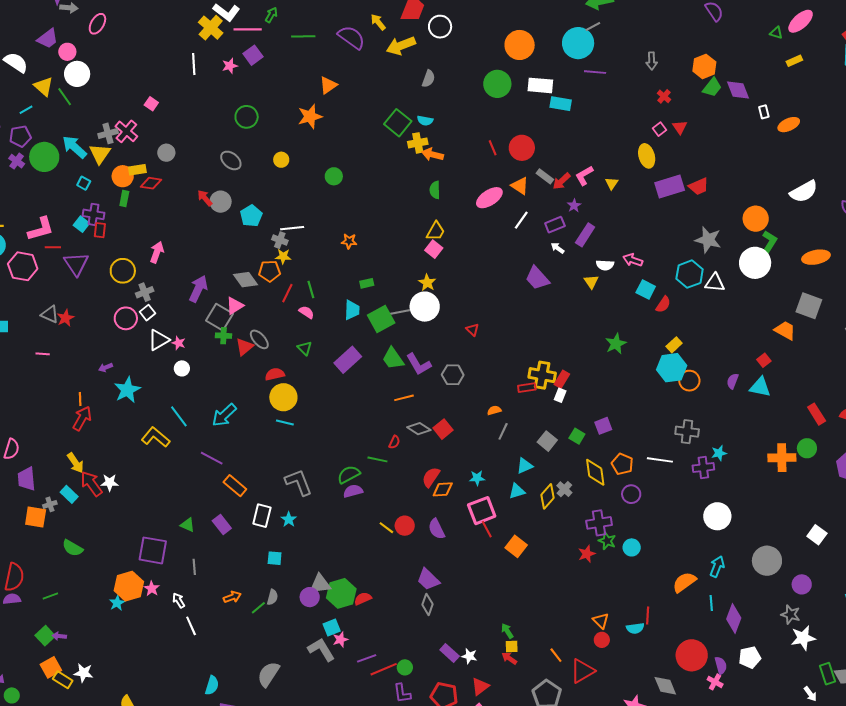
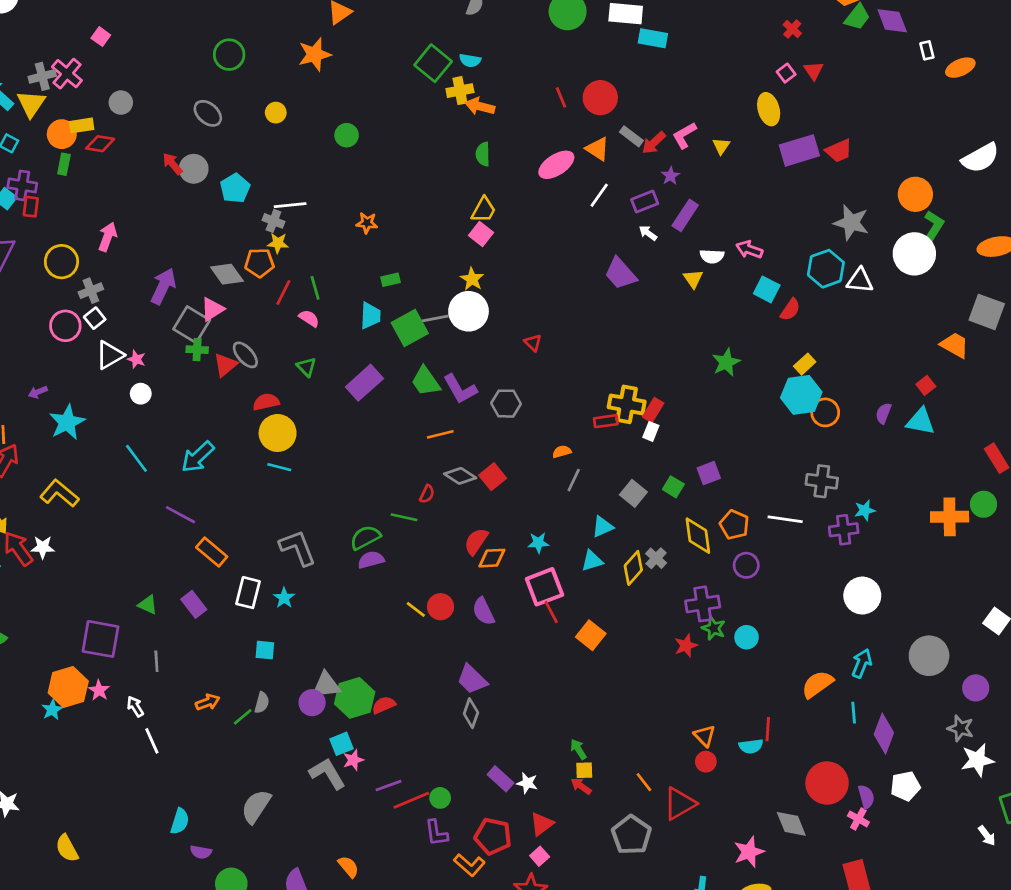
yellow L-shape: (156, 437) -> (59, 493), moved

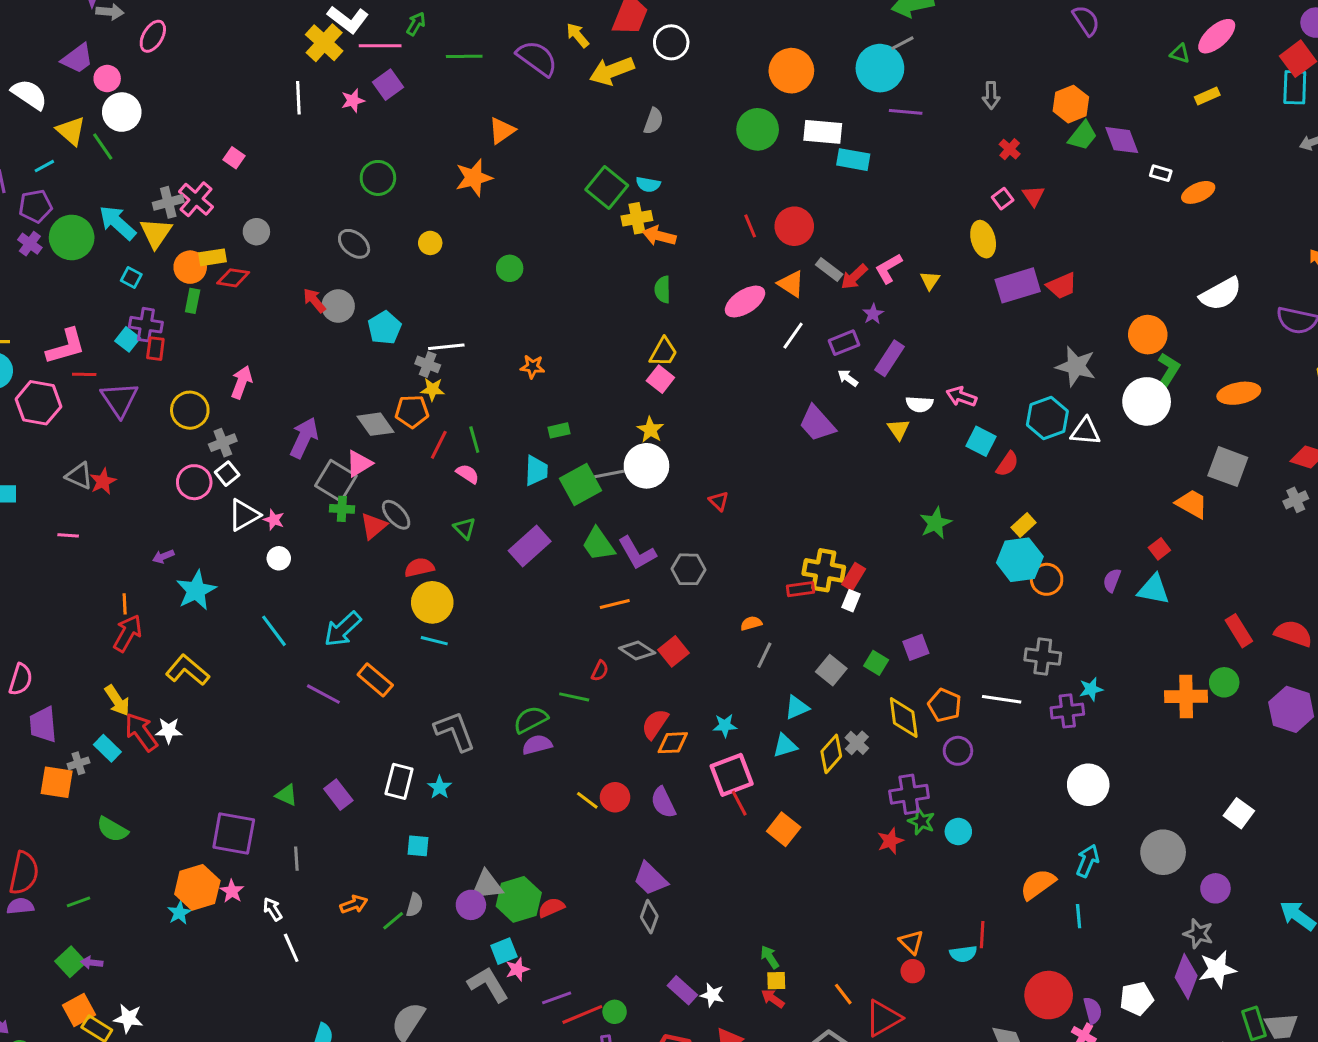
white rectangle: (927, 50) -> (1161, 173), turned -60
orange rectangle: (212, 552) -> (375, 680), moved
purple diamond: (884, 734) -> (1186, 976), moved

